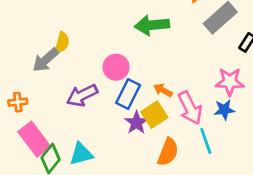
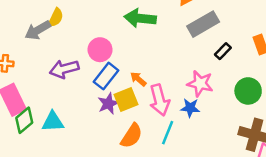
cyan line: (206, 141) -> (168, 133), turned 30

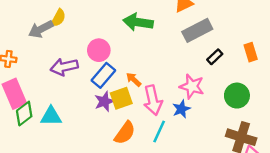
blue star: (190, 108) -> (181, 109), turned -30

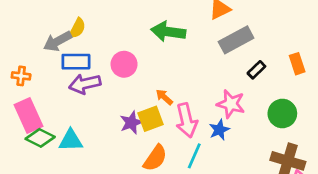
blue rectangle: (103, 75) -> (76, 62), moved, turned 50
green diamond: (24, 114) -> (40, 138), turned 65

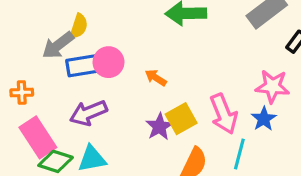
pink circle: (124, 64) -> (108, 62), moved
purple arrow: (85, 84) -> (88, 113), moved
orange arrow: (164, 97) -> (156, 78), moved

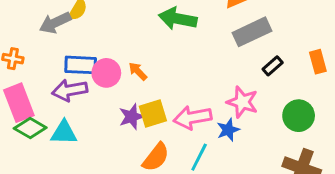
pink circle: (108, 62) -> (106, 73), moved
blue rectangle: (83, 66) -> (81, 65), moved
pink arrow: (224, 114) -> (193, 118), turned 90

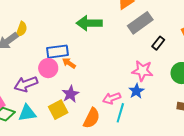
blue rectangle: (81, 65) -> (57, 52), moved
yellow square: (153, 114) -> (58, 110), moved
pink arrow: (193, 118) -> (112, 98), moved, size x0.7

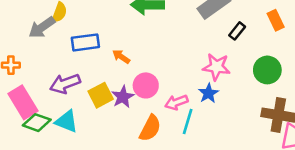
blue rectangle: (57, 52) -> (85, 42), moved
pink circle: (48, 68) -> (146, 85), moved
yellow square: (58, 110) -> (101, 95), moved
cyan triangle: (27, 113) -> (67, 121), turned 30

